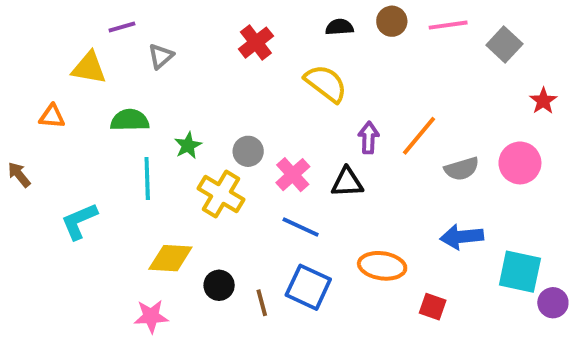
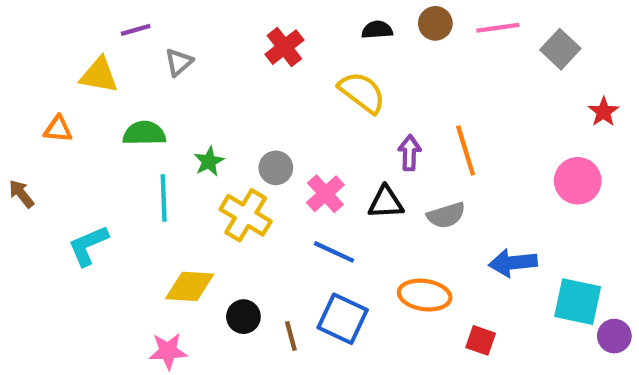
orange line: (419, 136) -> (466, 151), turned -57
gray semicircle: (462, 169) -> (446, 215), moved

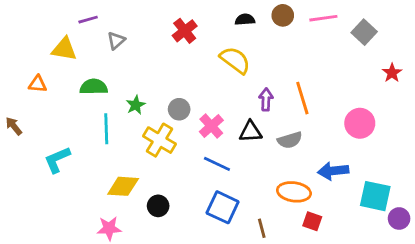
pink circle: (578, 181) -> (360, 123), moved
orange ellipse: (425, 295) -> (294, 192), moved
brown line: (291, 336) -> (262, 228), moved

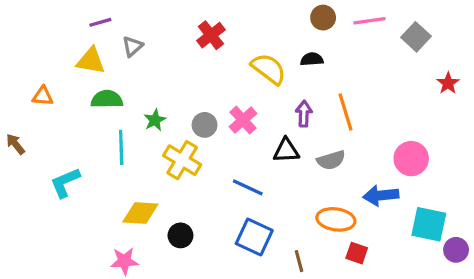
black semicircle: (245, 20) -> (312, 59), moved
yellow triangle: (64, 49) -> (91, 61), moved
pink circle: (360, 123) -> (411, 159), moved
pink cross: (211, 126) -> (243, 120), moved

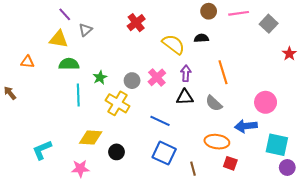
purple line: (100, 22) -> (65, 14), turned 64
purple arrow: (304, 114) -> (186, 73), moved
gray semicircle: (331, 160) -> (214, 103), turned 60
cyan L-shape: (65, 183) -> (42, 150), moved
purple circle: (456, 250) -> (287, 167), moved

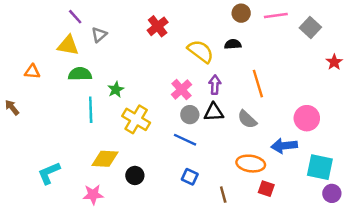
gray circle: (132, 81) -> (190, 115), moved
blue square: (164, 153) -> (190, 177), size x0.6

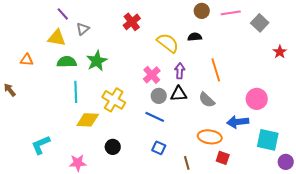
green star: (116, 90) -> (97, 61), moved, size x1.5
yellow diamond: (105, 159) -> (88, 120), moved
purple circle: (332, 193) -> (286, 162), moved

